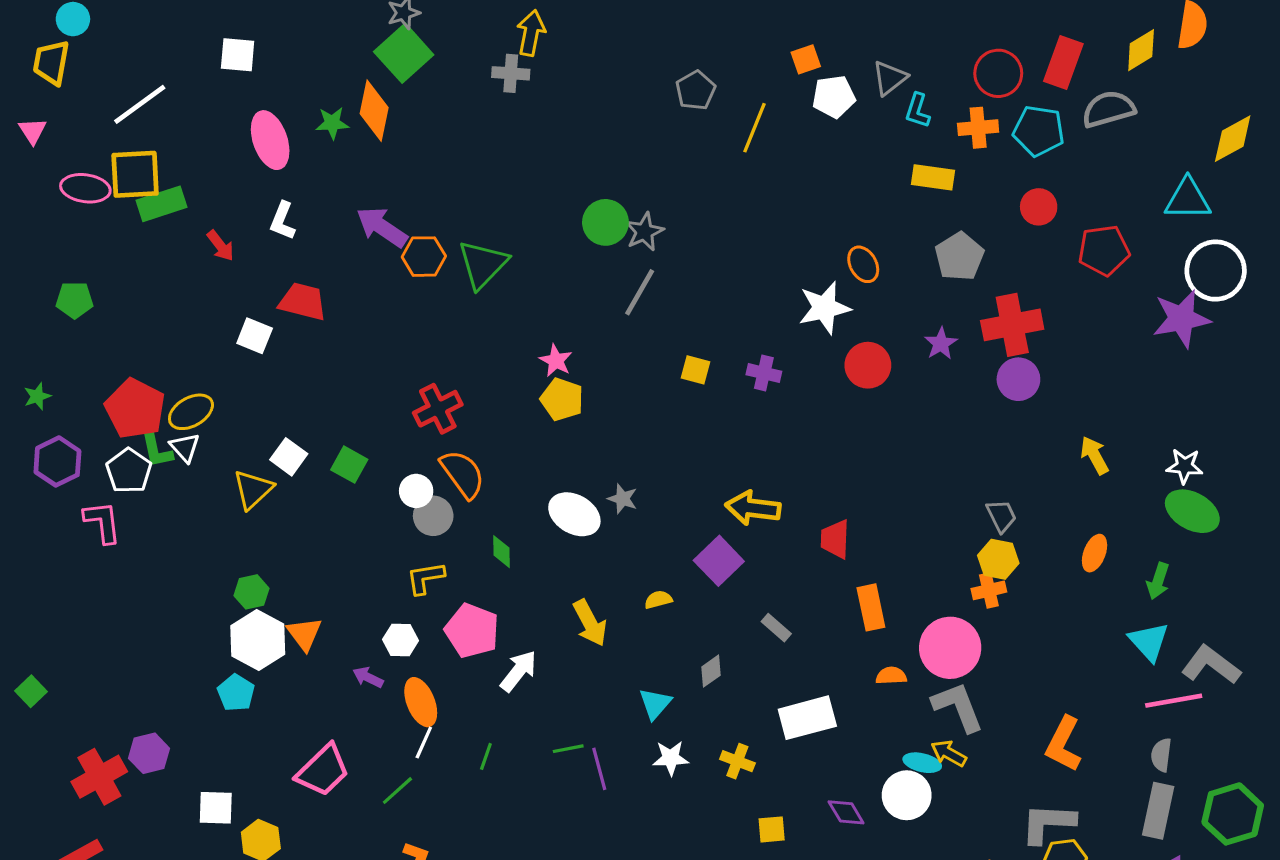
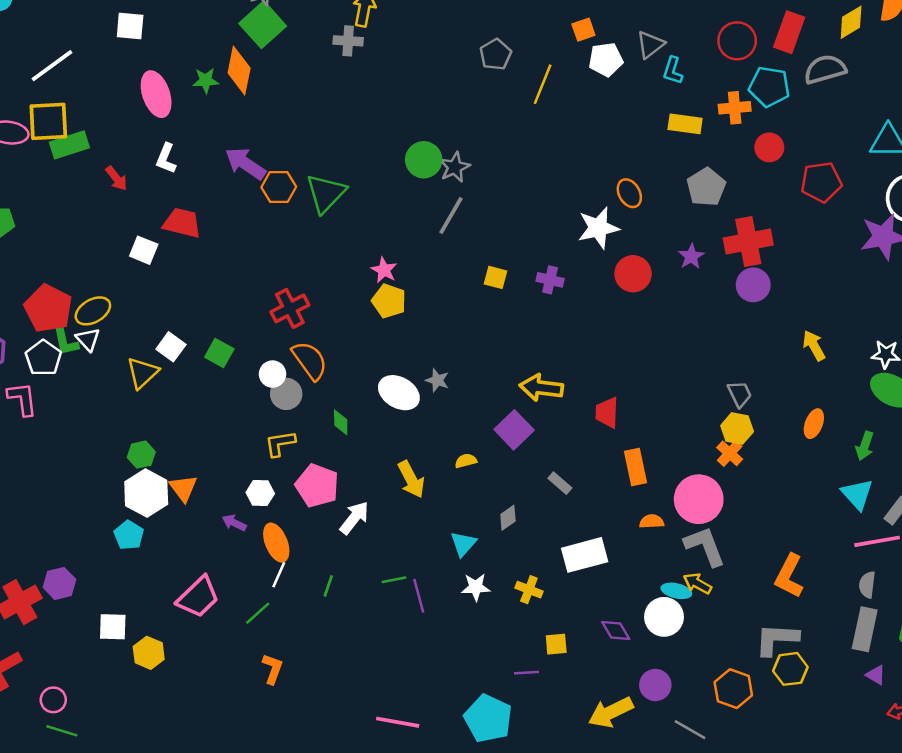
orange cross: (978, 128) -> (735, 108), moved
orange cross: (989, 590) -> (730, 453), turned -35

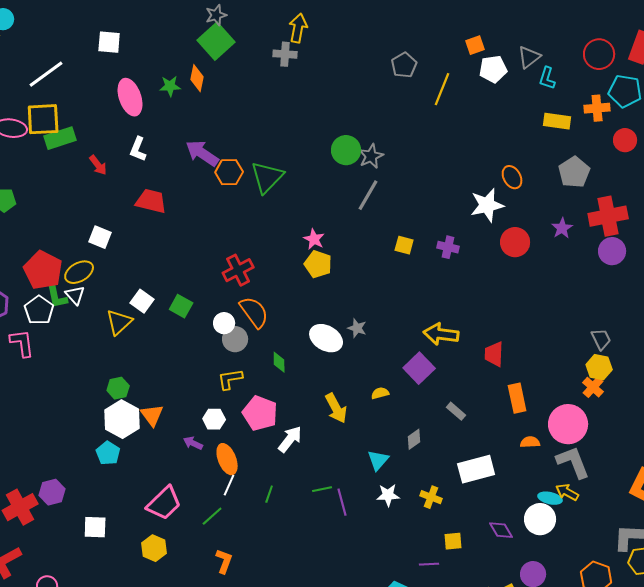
orange diamond: (239, 71) -> (197, 78), size x0.7
white square: (144, 250) -> (100, 237), moved
yellow hexagon: (149, 653) -> (154, 548), moved

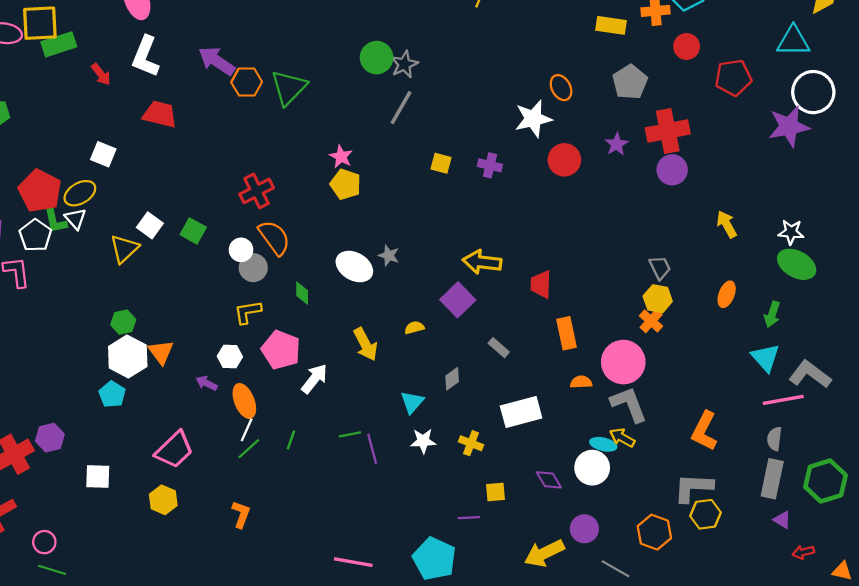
white L-shape: (138, 149) -> (145, 56), size x1.5
green line: (212, 516) -> (249, 449), moved

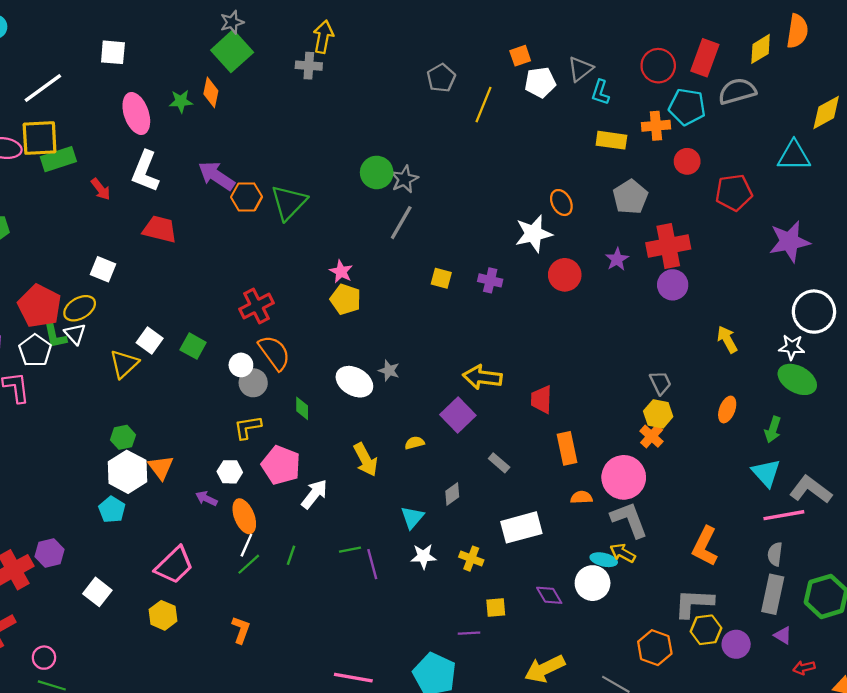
white circle: (813, 92) -> (814, 312), moved
white square: (98, 477) -> (97, 592), turned 36
purple circle: (584, 529) -> (736, 644), moved

